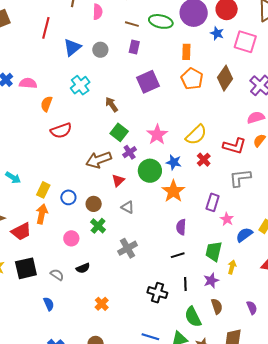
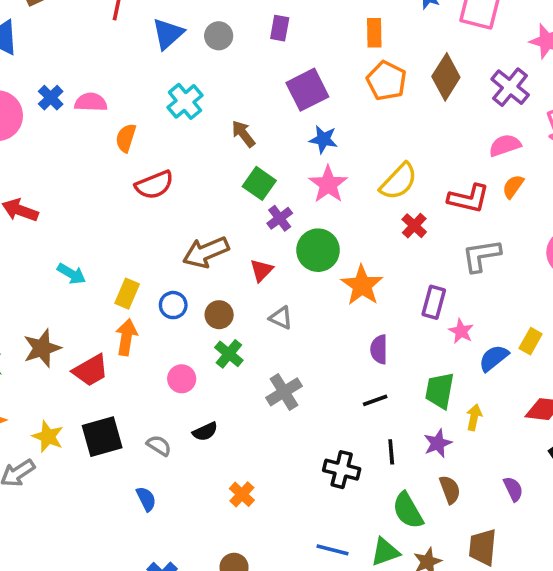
brown arrow: (99, 160) -> (206, 252), moved
blue star: (174, 162) -> (323, 139), moved

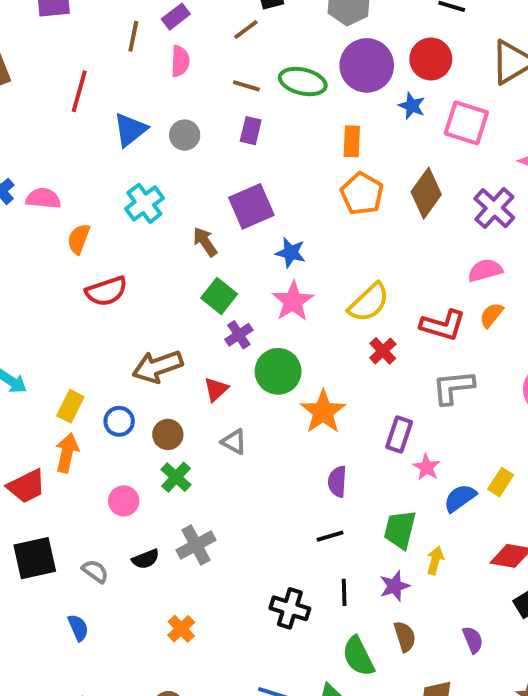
purple square: (307, 90) -> (251, 206), moved
gray cross: (284, 392) -> (196, 545), moved

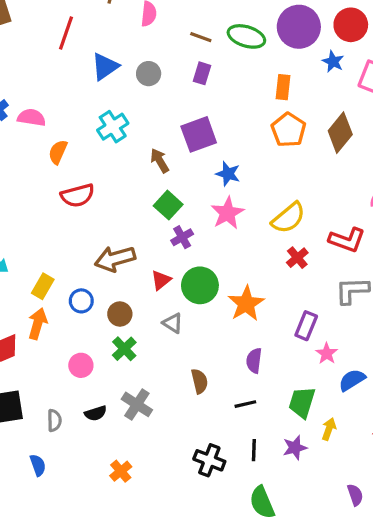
green circle: (278, 371) -> (200, 285), moved
gray cross: (196, 545) -> (137, 404), turned -32
gray semicircle: (95, 571) -> (54, 420), turned 50
brown semicircle: (405, 636) -> (199, 381), moved

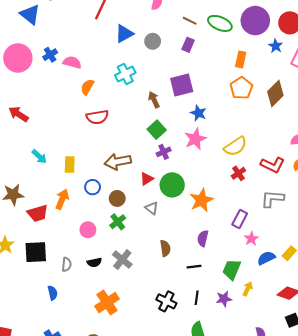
yellow rectangle: (43, 286) -> (70, 164), moved, turned -35
orange cross: (121, 471) -> (107, 303), size x1.6

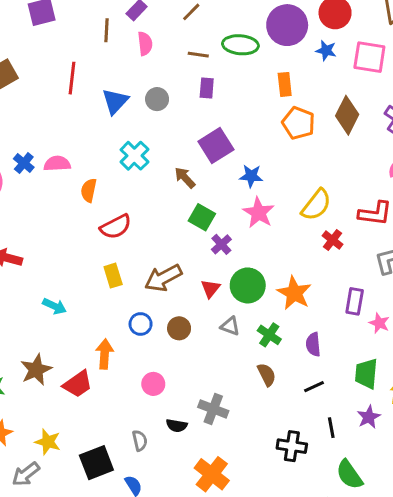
yellow rectangle: (70, 164) -> (113, 276), moved
green cross: (118, 222) -> (269, 335), moved
black square: (36, 252) -> (96, 463), moved
black semicircle: (94, 262) -> (177, 425), turned 40

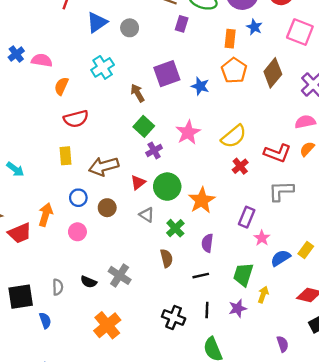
blue star: (326, 51) -> (254, 27), moved
purple rectangle: (207, 88) -> (182, 24), moved
blue star: (251, 176) -> (200, 86), moved
pink circle: (153, 384) -> (77, 232), moved

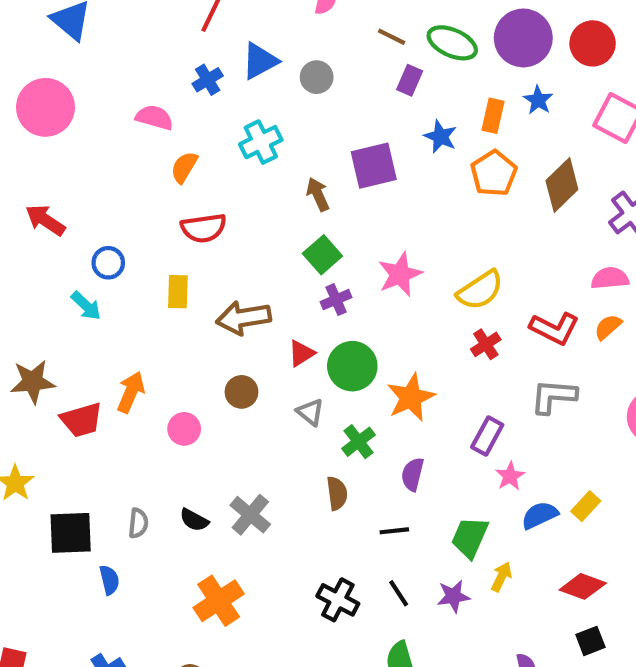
blue cross: (16, 54) -> (208, 80), moved
blue star: (200, 86) -> (440, 137), moved
blue circle: (78, 198) -> (108, 263), moved
black line: (207, 310) -> (399, 593), turned -42

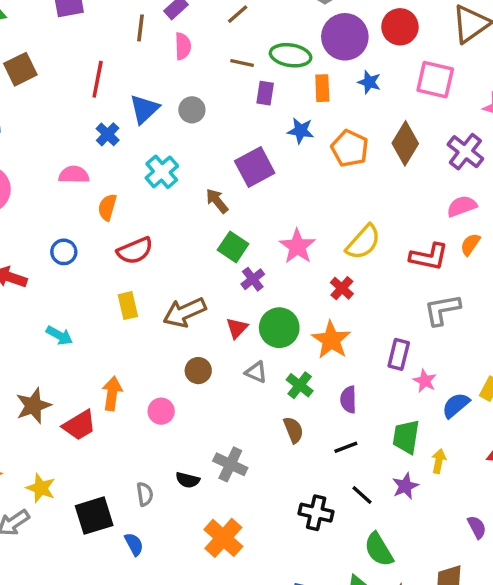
orange rectangle: (493, 116) -> (322, 88), moved
blue circle: (108, 263) -> (64, 252), moved
red cross: (486, 344) -> (342, 288), moved

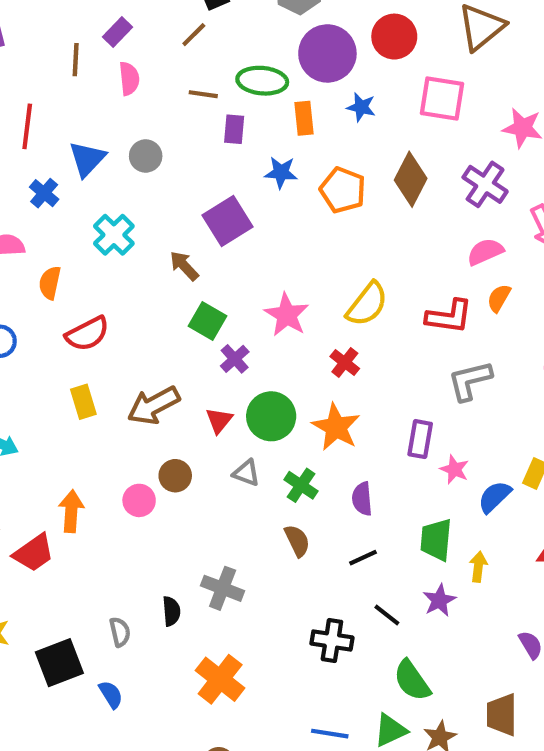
pink circle: (161, 411) -> (139, 500), moved
black semicircle: (188, 480) -> (171, 611), turned -105

